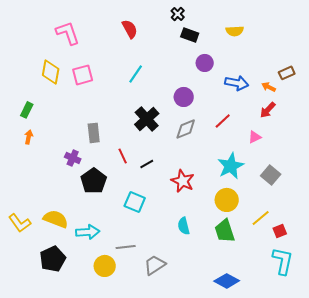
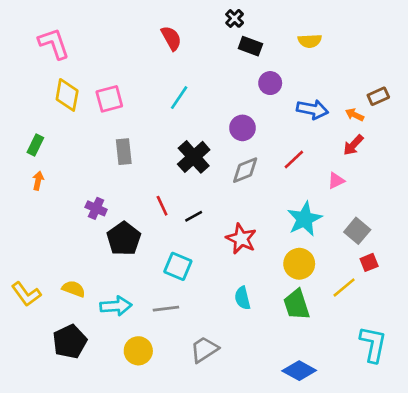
pink L-shape: (68, 33) -> (54, 43), moved
gray rectangle: (94, 133) -> (124, 152), moved
yellow semicircle: (56, 219) -> (74, 289), size x0.7
red square: (280, 231) -> (369, 262), moved
gray line: (126, 247) -> (166, 309), moved

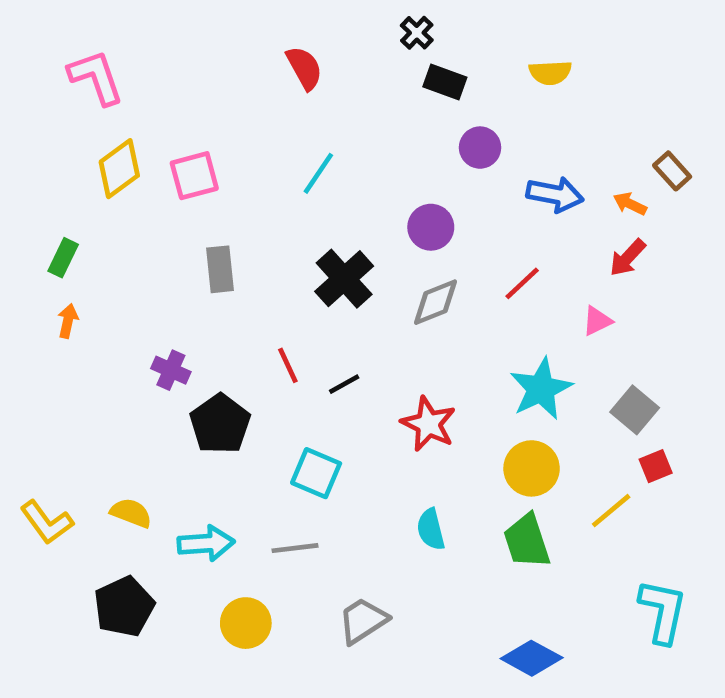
yellow diamond: (67, 95) -> (119, 169), turned 44
brown rectangle: (378, 96) -> (672, 171), turned 72

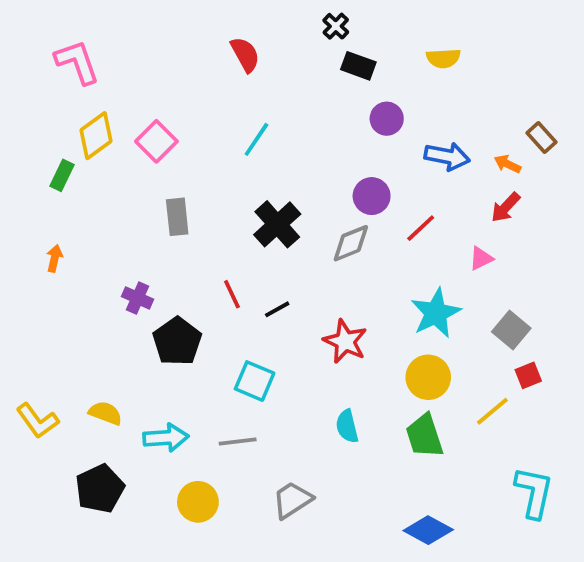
pink square: (194, 176) -> (156, 141), turned -30
purple circle: (431, 227) -> (372, 196), moved
green rectangle: (63, 258) -> (62, 175), moved

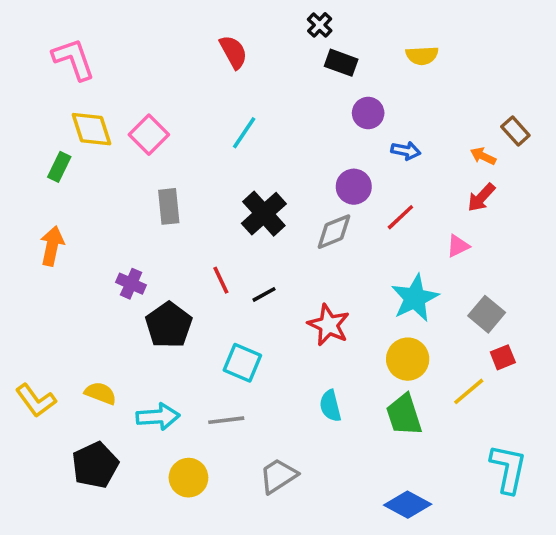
yellow diamond: (96, 136) -> (92, 129), turned -72
blue arrow: (447, 156) -> (406, 151), moved, size x0.7
orange arrow: (54, 258) -> (52, 246), size x1.5

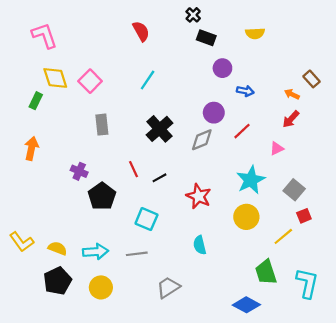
yellow semicircle: (100, 393) -> (57, 248), moved
green trapezoid: (404, 415) -> (266, 272), moved
yellow circle: (188, 478) -> (101, 287), moved

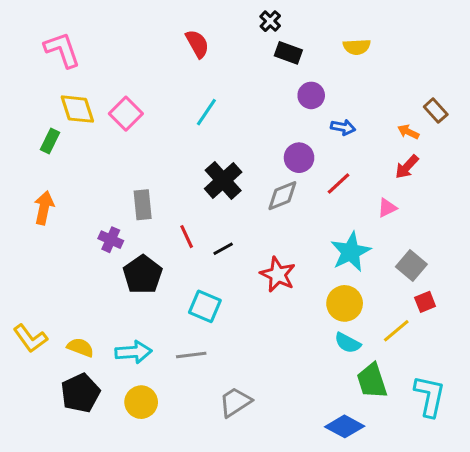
gray rectangle: (102, 125) -> (143, 205), moved
cyan semicircle: (200, 245) -> (348, 343), moved, turned -48

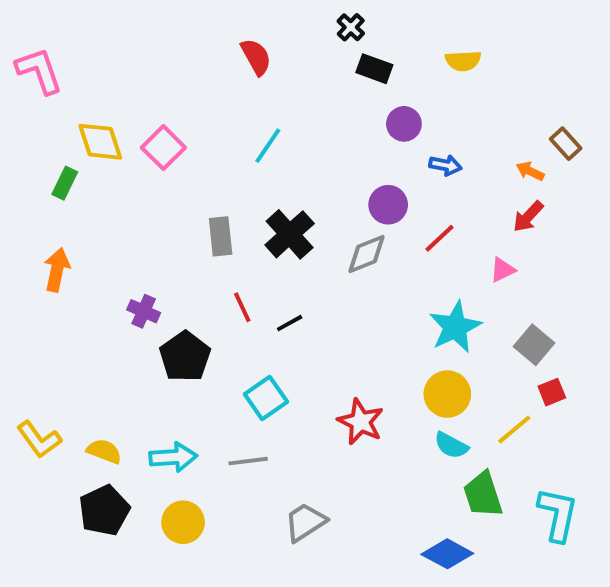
pink L-shape: (62, 50) -> (39, 71), moved
gray rectangle: (143, 205) -> (221, 236), moved
red star: (278, 275) -> (361, 422), moved
cyan square: (205, 306) -> (266, 398), turned 32

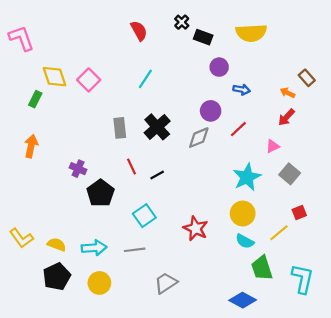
black cross: (351, 27) -> (182, 22), moved
yellow semicircle: (463, 61) -> (251, 33), size x1.6
gray square: (534, 345) -> (290, 174), moved

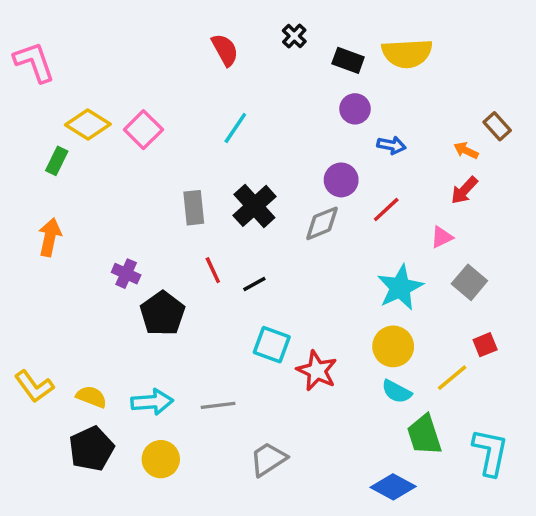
black rectangle: (203, 37) -> (348, 60), moved
yellow diamond: (55, 77) -> (88, 124), turned -40
cyan square: (144, 216) -> (272, 345), moved, turned -35

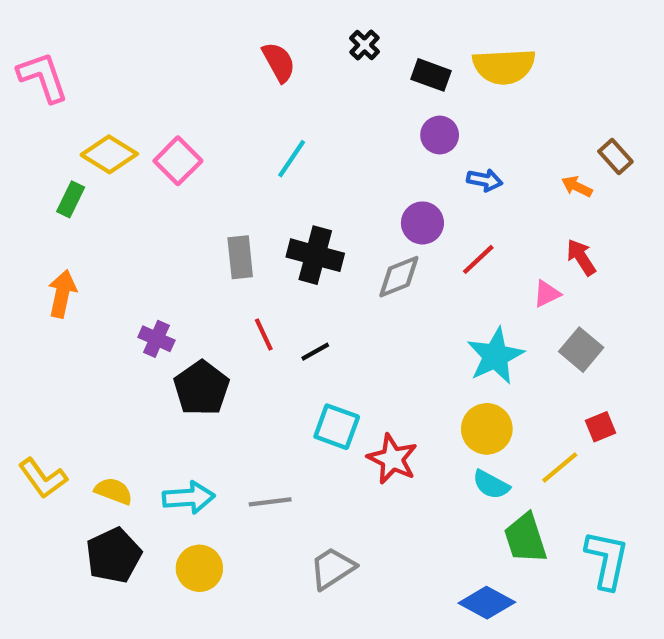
red arrow: (464, 190) -> (581, 257), moved, turned 104
black cross: (254, 206) -> (315, 255), turned -33

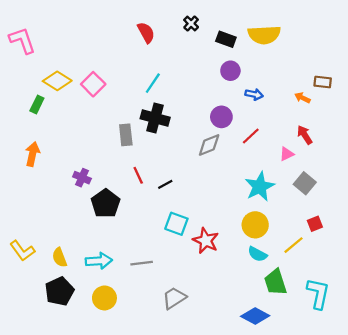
brown rectangle: (615, 156) -> (323, 82), turned -42
black cross: (315, 255) -> (155, 118), moved
yellow semicircle: (114, 491) -> (59, 257), turned -132

